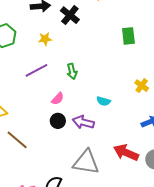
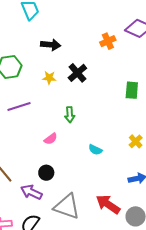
black cross: (70, 15) -> (77, 73), moved
purple line: (36, 70) -> (19, 106), moved
black circle: (58, 121) -> (46, 173), moved
purple arrow: (83, 122) -> (31, 192), moved

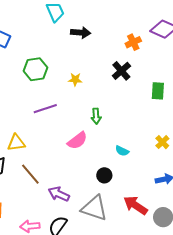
black arrow: (51, 45) -> (81, 33), moved
black cross: (77, 73) -> (121, 71), moved
pink semicircle: (51, 139) -> (77, 141), size x1.5
black circle: (46, 173) -> (104, 175), moved

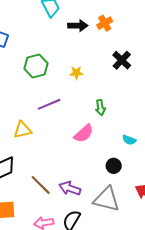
orange cross: (133, 42) -> (105, 23), moved
yellow triangle: (16, 143) -> (22, 130), moved
brown line: (30, 174) -> (41, 185), moved

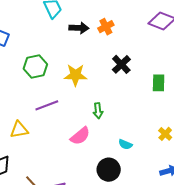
yellow star: (76, 73) -> (75, 75), size x1.6
black circle: (114, 166) -> (109, 170), size x1.5

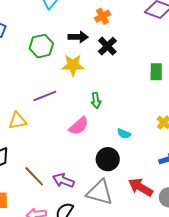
black arrow: (79, 28) -> (78, 37), moved
black cross: (121, 64) -> (107, 46), moved
green hexagon: (35, 66) -> (41, 46), moved

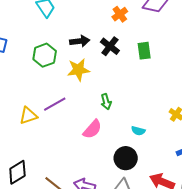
orange cross: (102, 16) -> (120, 14), moved
green rectangle: (156, 72) -> (144, 51), moved
yellow triangle: (18, 121) -> (28, 116), moved

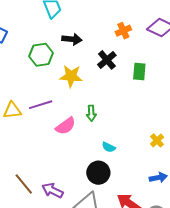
black arrow: (80, 41) -> (72, 39), moved
pink semicircle: (92, 129) -> (66, 126), moved
cyan semicircle: (138, 131) -> (109, 147), moved

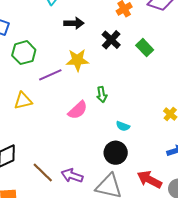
green hexagon: (41, 55) -> (24, 53), moved
green rectangle: (139, 72) -> (145, 48), turned -42
purple line: (41, 105) -> (50, 75), moved

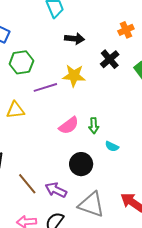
green arrow: (102, 94) -> (94, 126), moved
black circle: (116, 153) -> (81, 164), moved

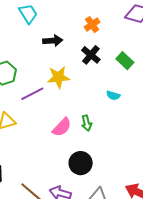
orange cross: (126, 30) -> (92, 25), moved
cyan semicircle: (112, 146) -> (113, 95), moved

